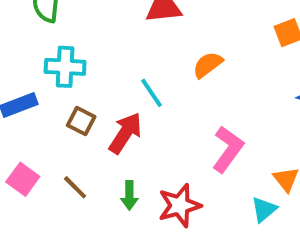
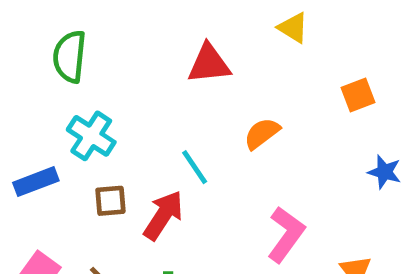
cyan cross: (65, 67) -> (91, 136), turned 30
brown square: (81, 121) -> (110, 201), turned -32

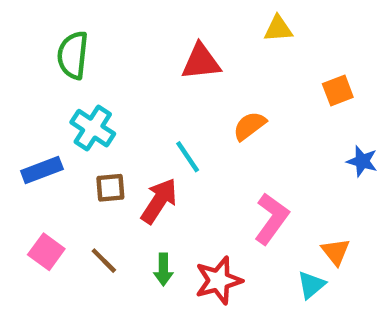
yellow triangle: (293, 28) -> (278, 29), turned -36

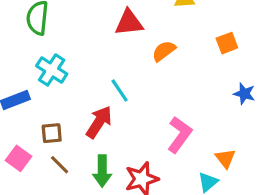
orange semicircle: (250, 126) -> (164, 51), moved
brown square: (110, 188) -> (52, 133), moved
green arrow: (163, 269) -> (102, 171), size x1.4

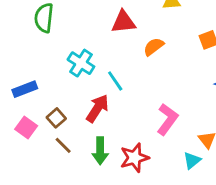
cyan cross: (52, 70) -> (81, 63), moved
brown square: (52, 133) -> (56, 118), turned -36
pink square: (19, 158) -> (26, 128), moved

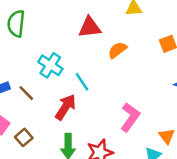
brown square: (56, 118) -> (24, 137), moved
brown line: (63, 145) -> (26, 93), moved

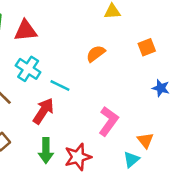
red triangle: (90, 27) -> (26, 31), moved
cyan line: (82, 82) -> (60, 85), turned -30

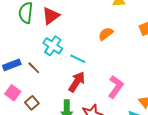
red triangle: (26, 31) -> (51, 16), turned -30
red arrow: (43, 111) -> (77, 82), moved

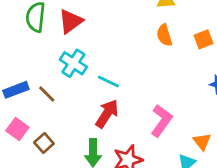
orange semicircle: (106, 34) -> (164, 35), moved, turned -70

